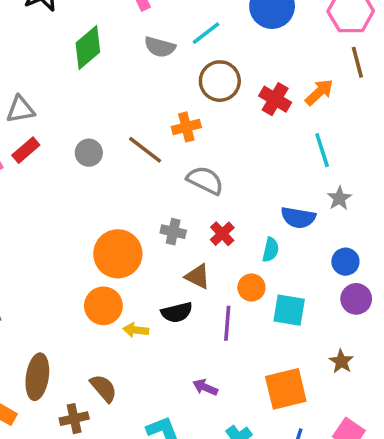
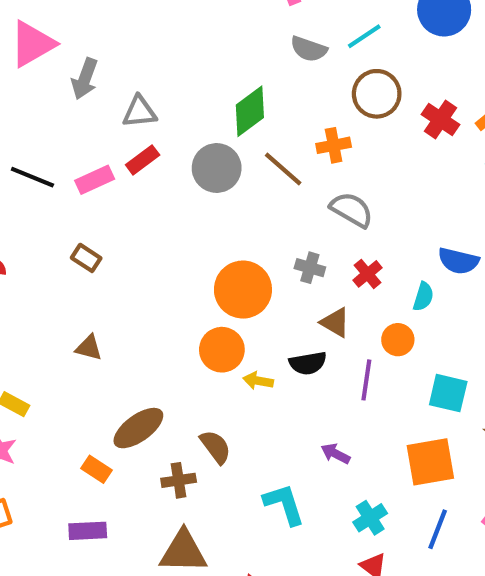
green diamond: (88, 47) -> (250, 111), moved
gray circle: (89, 153) -> (217, 168), size x1.5
cyan square: (289, 310) -> (448, 393), moved
brown ellipse: (37, 377) -> (138, 428), turned 42

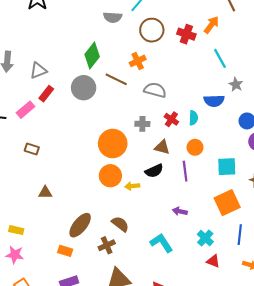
cyan semicircle: (423, 297) -> (193, 118), moved

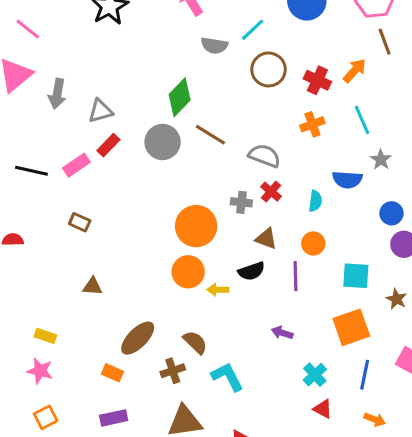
orange cross: (138, 61) -> (312, 124), moved
red cross: (171, 119) -> (271, 192), moved
cyan L-shape: (161, 243) -> (227, 377), moved

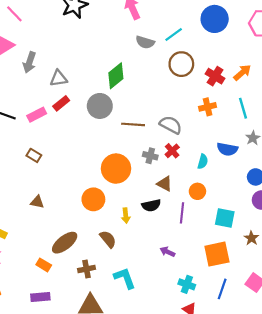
brown line: (210, 135) -> (133, 124), moved, turned -35
orange circle: (188, 272) -> (93, 199), moved
yellow arrow: (218, 290) -> (126, 216), turned -104
brown semicircle: (195, 342) -> (108, 239), moved
cyan cross: (315, 375) -> (187, 284), turned -35

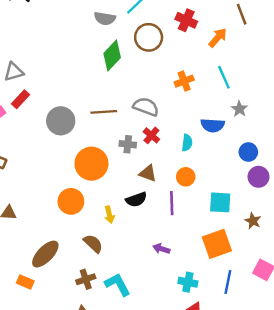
green diamond: (116, 76) -> (112, 56), moved
red cross: (215, 76) -> (186, 20), moved
gray circle: (100, 106) -> (61, 121), moved
brown cross: (87, 269) -> (86, 279), moved

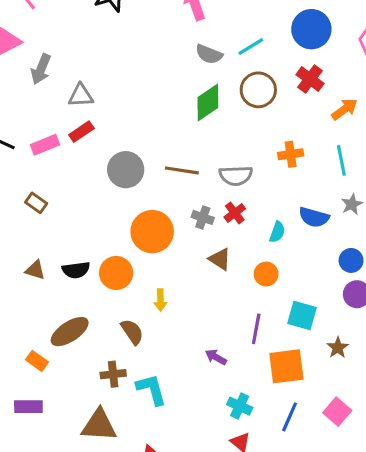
gray semicircle: (146, 107) -> (236, 176), turned 145
black semicircle: (136, 199) -> (76, 270), moved
purple line: (172, 203) -> (256, 329), moved

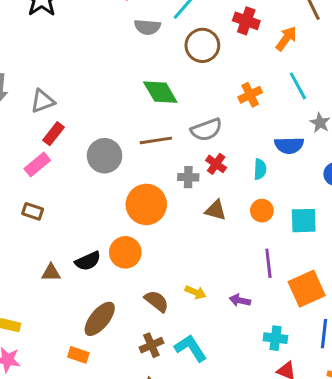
green diamond: (208, 102) -> (160, 92), moved, turned -69
pink rectangle: (45, 145) -> (37, 164), moved
yellow arrow: (160, 300) -> (195, 292), moved, turned -48
cyan square: (302, 316) -> (304, 221), moved

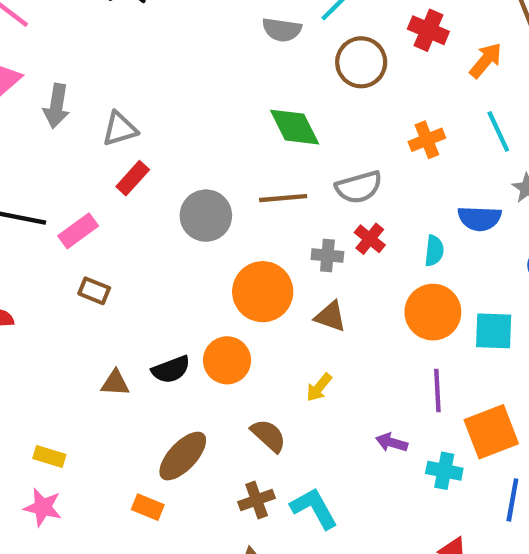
pink rectangle: (37, 164) -> (78, 231), moved
brown triangle: (216, 210) -> (330, 316), moved
orange circle: (262, 211) -> (433, 312), size x1.6
yellow arrow: (195, 292) -> (319, 387), moved, turned 102
cyan cross: (275, 338) -> (444, 471), moved

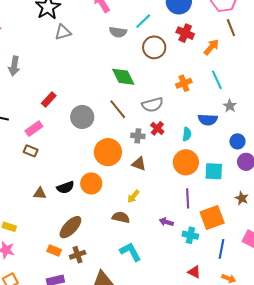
gray triangle: (120, 129) -> (63, 32), moved
brown line: (283, 198) -> (118, 109), turned 55
pink rectangle: (78, 231) -> (34, 129), moved
brown semicircle: (268, 436) -> (121, 217), moved, turned -30
brown cross: (257, 500) -> (78, 255), moved

